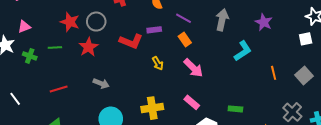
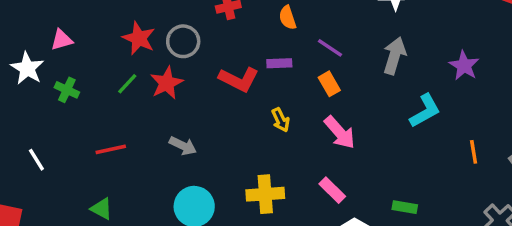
green line: (55, 47) -> (127, 84), moved, turned -48

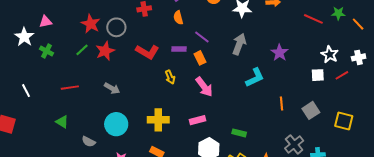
purple rectangle: (279, 63) -> (179, 49), moved
pink rectangle: (332, 190) -> (198, 120), turned -63

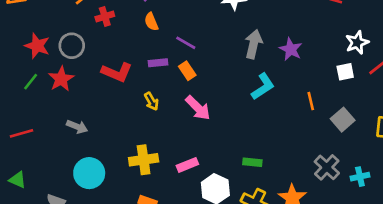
gray arrow: (239, 44) -> (254, 44), moved
white star: (330, 54) -> (357, 43), turned 30
orange line: (282, 103) -> (311, 101), moved
pink rectangle: (198, 120) -> (187, 165), moved

